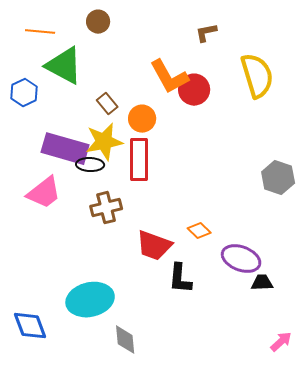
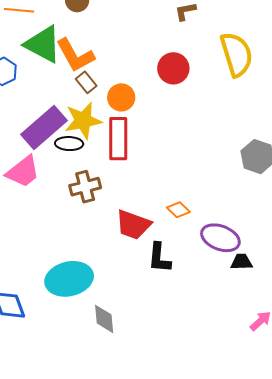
orange L-shape: (169, 77) -> (75, 55), moved
purple rectangle: (65, 149) -> (44, 128), turned -57

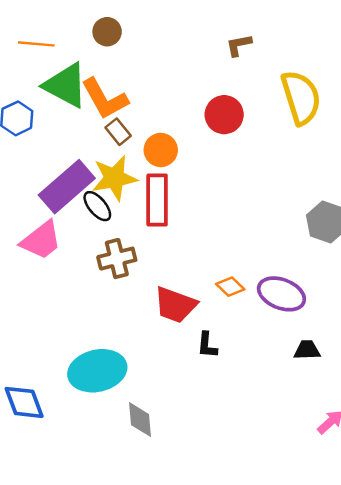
black ellipse: (69, 144) -> (97, 206), turned 48
purple ellipse: (220, 238) -> (281, 294), moved
black L-shape: (159, 258) -> (207, 345), size x0.7

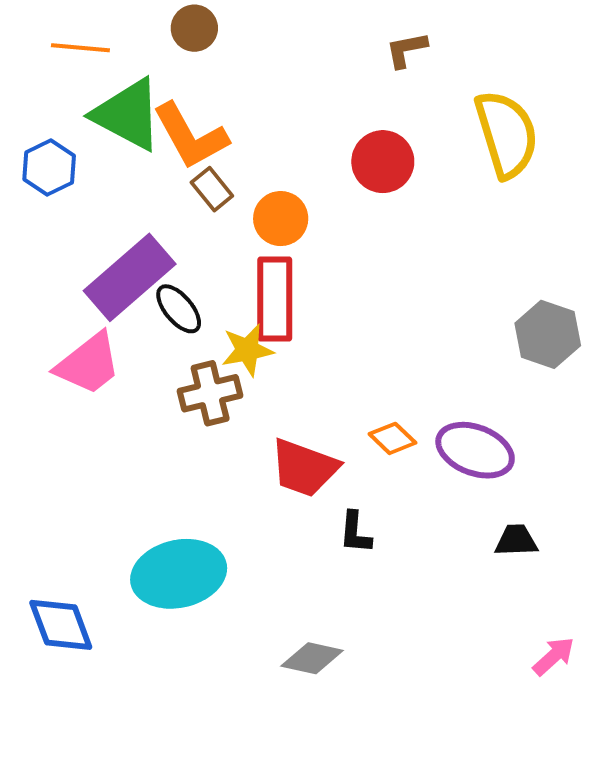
yellow star: (114, 178) -> (247, 350), moved, size x0.7
gray diamond: (140, 420) -> (312, 658), moved, turned -72

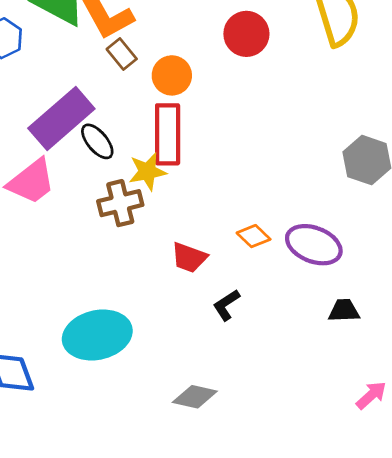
red trapezoid: (304, 468) -> (189, 258), size x0.7
black L-shape: (355, 533) -> (226, 305), turned 52

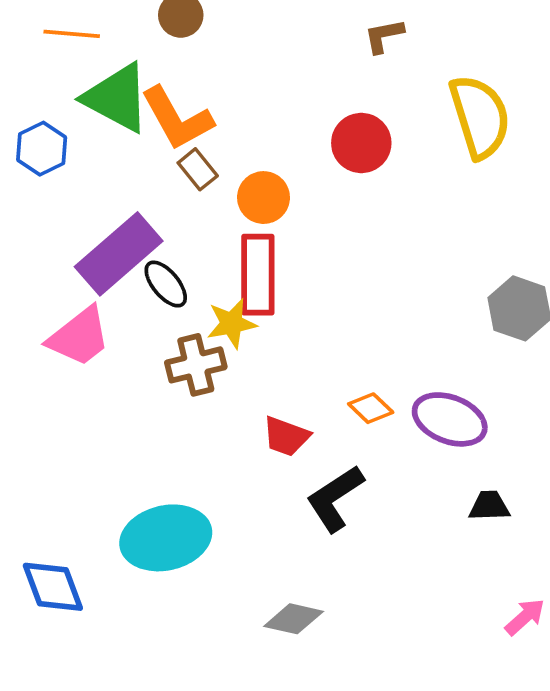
black L-shape: (226, 305) -> (335, 498), size x1.6

